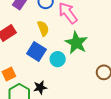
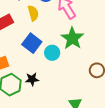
yellow semicircle: (43, 28) -> (33, 13), moved

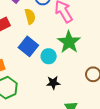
black star: (32, 79) -> (53, 83), moved

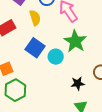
black star: (53, 83) -> (78, 83), moved

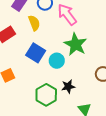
black star: (78, 83) -> (68, 86), moved
green hexagon: (15, 90) -> (46, 95), moved

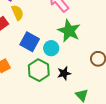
yellow semicircle: (34, 23) -> (17, 13), moved
green hexagon: (46, 95) -> (39, 70), moved

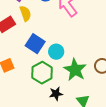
green star: (69, 31) -> (75, 70), moved
black star: (64, 73) -> (56, 94), moved

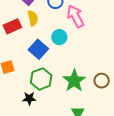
cyan circle: (56, 52) -> (59, 37), moved
black star: (56, 94) -> (29, 98), moved

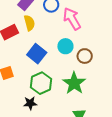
cyan circle: (59, 37) -> (65, 46), moved
brown circle: (102, 81) -> (85, 56), moved

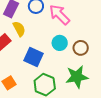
green star: (74, 83) -> (77, 77), turned -30

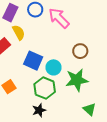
cyan circle: (60, 43) -> (54, 67), moved

